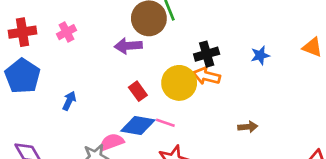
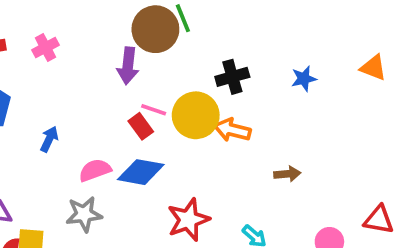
purple arrow: (128, 46) -> (128, 66), turned -80
orange arrow: (207, 76) -> (232, 130), moved
pink line: (165, 123) -> (154, 110), moved
pink semicircle: (112, 142) -> (95, 170), moved

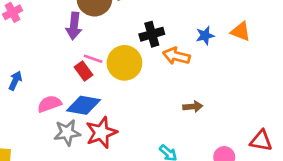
orange triangle: (373, 68) -> (241, 31), moved
orange arrow: (232, 130) -> (176, 56), moved
gray star: (84, 214) -> (67, 133), moved
red star: (188, 220) -> (101, 133), moved

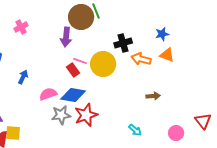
orange triangle: (241, 31) -> (167, 55), moved
blue star: (205, 36) -> (162, 34), moved
red triangle: (261, 141) -> (203, 121), turned 42

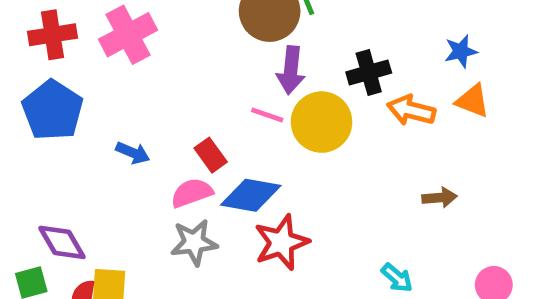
pink cross: (21, 27) -> (128, 35), size x1.6
purple arrow: (66, 37) -> (291, 70), moved
red rectangle: (73, 70) -> (211, 155), moved
blue arrow: (23, 77) -> (133, 153), turned 88
gray star: (61, 115) -> (194, 242), moved

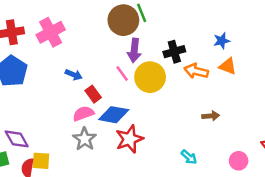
pink line: (267, 115) -> (122, 73), turned 35
blue arrow: (133, 153) -> (74, 75), moved
gray star: (194, 242) -> (85, 139), turned -30

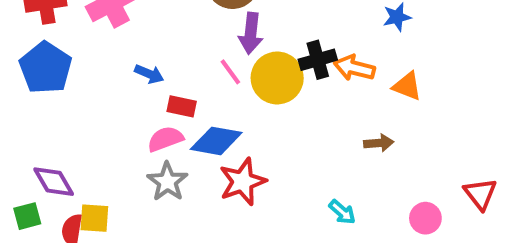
black cross: (174, 52) -> (318, 60), moved
orange triangle: (228, 66) -> (407, 86), moved
red rectangle: (93, 94) -> (182, 106), turned -42

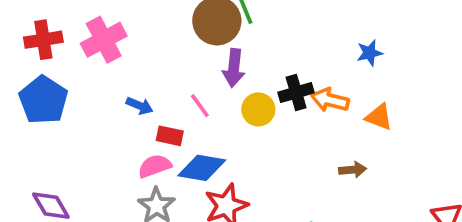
pink line: (230, 72) -> (200, 106), moved
yellow circle: (277, 78) -> (258, 109), size x0.7

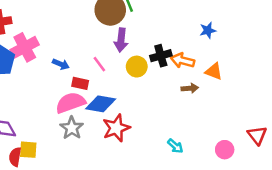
pink cross: (104, 40) -> (25, 47), moved
pink semicircle: (155, 166) -> (70, 103), size x1.4
brown arrow: (353, 170) -> (190, 88), moved

